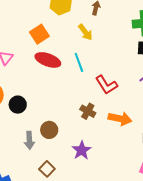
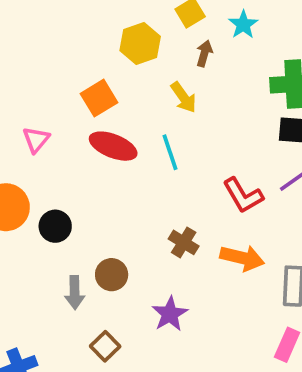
red L-shape: (106, 85) -> (243, 195), moved

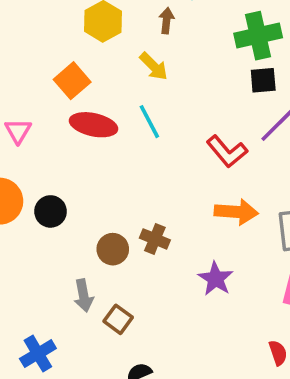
brown cross: (184, 242) -> (155, 239), moved
gray arrow: (75, 293) -> (84, 296), moved
purple star: (170, 314) -> (216, 279), moved

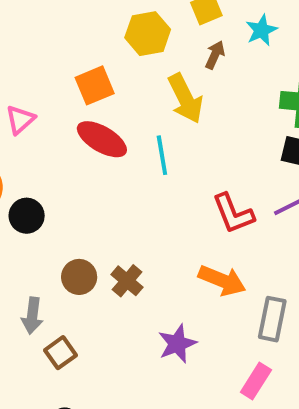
yellow arrow: (154, 66) -> (185, 98), size x1.4

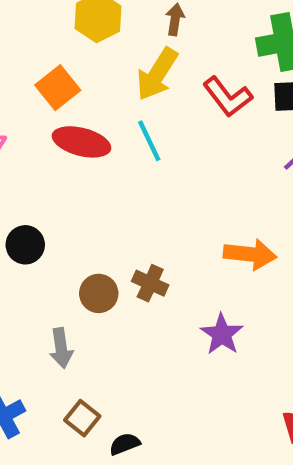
yellow arrow: (185, 98) -> (157, 74), turned 75
red L-shape: (233, 213) -> (228, 97), moved
brown square: (60, 353) -> (82, 418), moved

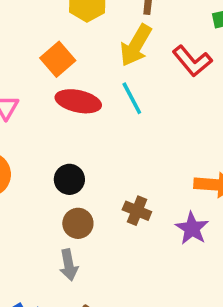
black circle: (25, 245) -> (69, 179), moved
brown circle: (99, 293) -> (78, 223), moved
purple star: (222, 334) -> (192, 228), moved

